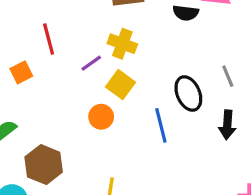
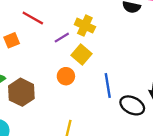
red line: (49, 39) -> (33, 18), turned -50
black ellipse: (188, 94) -> (132, 105), moved, turned -45
brown hexagon: (44, 165) -> (21, 92), moved

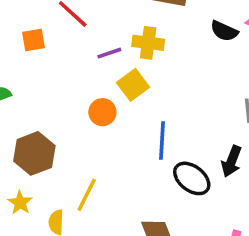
yellow cross: (85, 26) -> (148, 43), turned -30
brown hexagon: (21, 92) -> (34, 153), moved

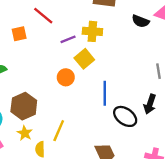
yellow star: (20, 203) -> (25, 133), moved

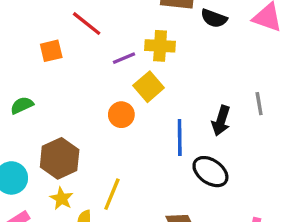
black semicircle: (141, 21) -> (214, 18), moved
black arrow: (150, 104) -> (221, 121), moved

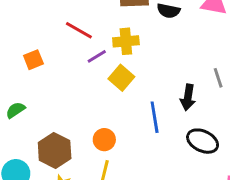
red line: (87, 24) -> (79, 30), moved
orange circle: (121, 115) -> (104, 140), moved
black ellipse: (210, 172) -> (203, 141), moved

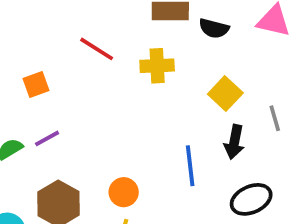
purple line: (97, 56) -> (47, 138), moved
yellow square: (121, 78) -> (225, 94), moved
black ellipse: (203, 141) -> (251, 199), turned -52

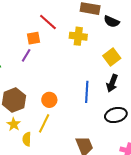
orange square: (36, 85) -> (34, 38), moved
purple line: (47, 138) -> (26, 55), moved, turned -40

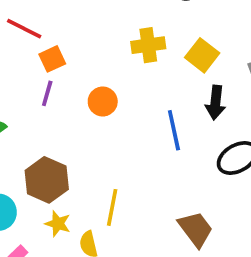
red line: (48, 22) -> (24, 29), moved
yellow cross: (78, 36) -> (148, 45), moved
orange circle: (49, 100) -> (103, 102), moved

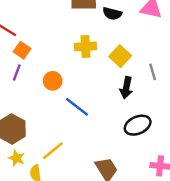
orange square: (52, 59) -> (22, 50), turned -35
blue line: (174, 130) -> (77, 107), moved, turned -45
yellow line: (112, 207) -> (53, 151), turned 35

